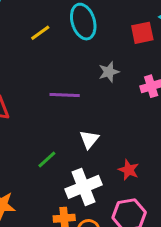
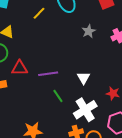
purple line: (65, 95) -> (48, 74), moved
green line: (47, 160) -> (58, 96), turned -72

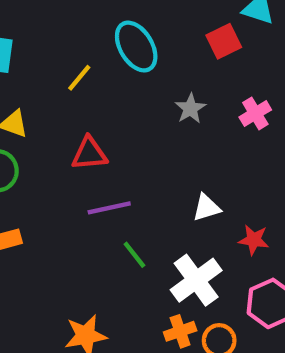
red triangle: (19, 68) -> (89, 154), moved
white triangle: (84, 78) -> (206, 208), moved, turned 48

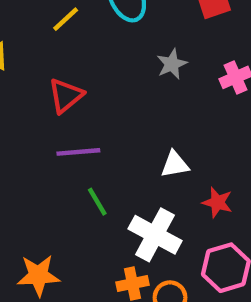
red triangle: (89, 154) -> (66, 96), turned -42
white cross: (196, 280) -> (155, 235), turned -33

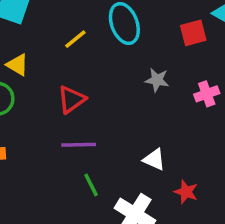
gray star: (172, 64) -> (157, 80), turned 30
white triangle: (175, 164) -> (154, 160), turned 30

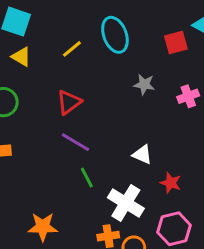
yellow triangle: (17, 65) -> (21, 57), moved
purple line: (79, 145) -> (76, 142), turned 32

